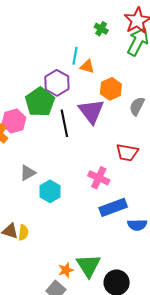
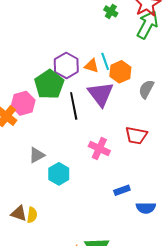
cyan line: (75, 56) -> (105, 61), moved, turned -30
orange triangle: (87, 66) -> (92, 66), moved
pink cross: (99, 178) -> (99, 148), moved
blue rectangle: (113, 207) -> (122, 190), size x0.6

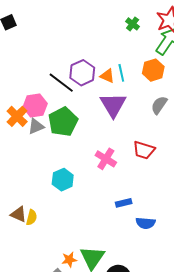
orange hexagon: (120, 72) -> (153, 70), moved
green pentagon: (49, 84) -> (63, 122), moved
black line: (74, 106) -> (61, 83), moved, turned -48
gray triangle: (37, 155) -> (36, 126), moved

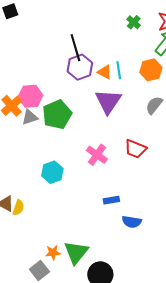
black line: (61, 83) -> (75, 48), moved, turned 32

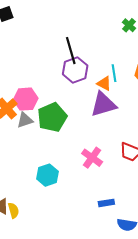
orange triangle: (105, 72) -> (104, 83), moved
purple triangle: (108, 101) -> (103, 104), turned 40
yellow semicircle: (18, 208) -> (13, 210), turned -35

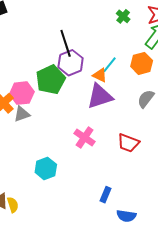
cyan line: (114, 73) -> (110, 65), turned 48
green pentagon: (52, 117) -> (51, 80), moved
pink cross: (92, 158) -> (85, 137), moved
blue rectangle: (106, 203) -> (105, 195), turned -56

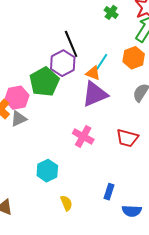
black line: (66, 43) -> (71, 44), moved
yellow semicircle: (13, 205) -> (66, 203), moved

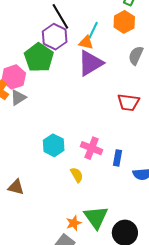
pink cross: (83, 136) -> (92, 148), moved

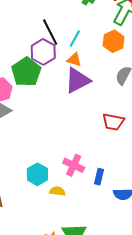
cyan line: (93, 30) -> (75, 38), moved
cyan hexagon: (54, 145) -> (37, 174), moved
yellow semicircle: (77, 175) -> (57, 191), turned -56

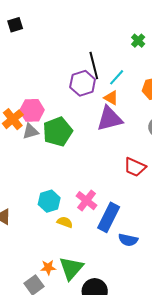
green pentagon: (26, 72) -> (58, 132), moved
blue rectangle: (99, 177) -> (109, 217), size x1.8

